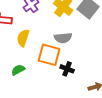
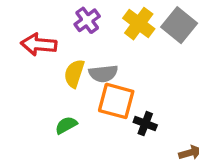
gray semicircle: (63, 38) -> (103, 74), moved

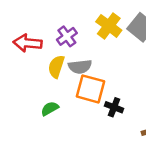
purple cross: (87, 20) -> (67, 36), moved

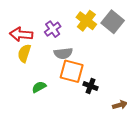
yellow semicircle: (56, 67) -> (24, 53), moved

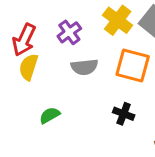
red arrow: (21, 34) -> (24, 40), turned -70
orange square: (72, 71) -> (133, 65), moved

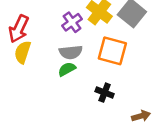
purple cross: (69, 32) -> (72, 22), moved
green semicircle: (50, 115) -> (67, 69), moved

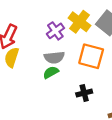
black cross: (105, 93) -> (84, 93), turned -35

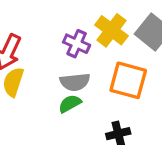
purple cross: (55, 31) -> (77, 44), turned -30

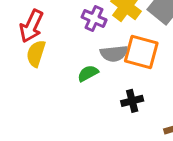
gray semicircle: (75, 82) -> (114, 54), moved

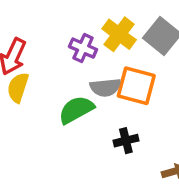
green semicircle: (88, 73) -> (76, 110), size x1.5

